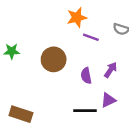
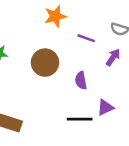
orange star: (77, 17) -> (55, 16), moved
purple arrow: (111, 70) -> (113, 57), moved

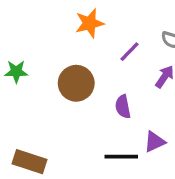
purple line: (86, 38) -> (130, 52), turned -66

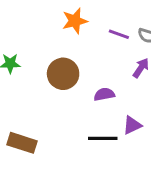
purple line: (130, 52) -> (119, 34), moved, turned 66
purple semicircle: (123, 107) -> (104, 94), turned 90

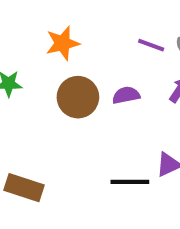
orange star: (75, 21) -> (63, 43), moved
purple semicircle: (104, 94) -> (126, 95), moved

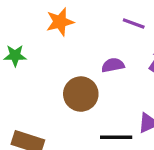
brown circle: (78, 97) -> (81, 94), moved

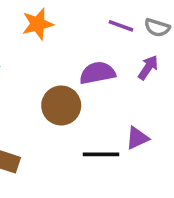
purple semicircle: (113, 65) -> (97, 73), size x1.4

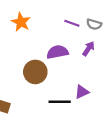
orange star: (38, 24) -> (21, 22), turned -30

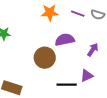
orange star: (21, 22) -> (50, 13), moved, turned -30
purple arrow: (88, 49) -> (93, 50), moved

